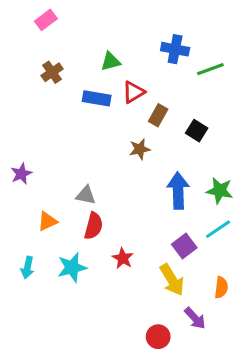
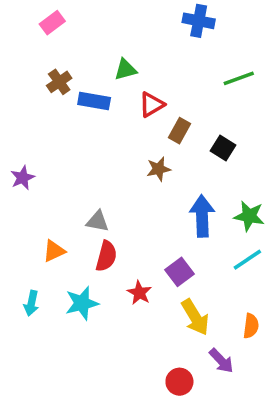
blue cross: (175, 49) -> (199, 21), moved
blue rectangle: (97, 98) -> (94, 101), moved
purple star: (21, 174) -> (23, 178), moved
purple square: (184, 246) -> (179, 272), moved

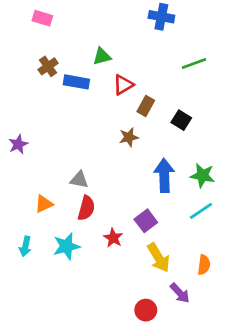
pink rectangle: (52, 23) -> (42, 18), turned 54

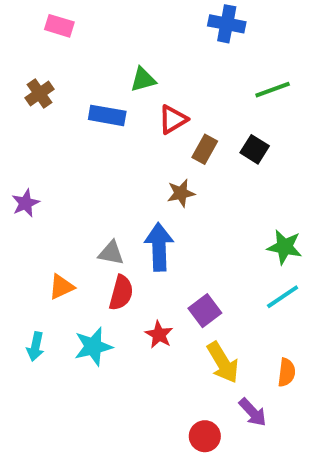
brown cross: (48, 66) -> (39, 94), moved
black square: (181, 120) -> (255, 149), moved
blue arrow: (164, 175) -> (159, 247), moved

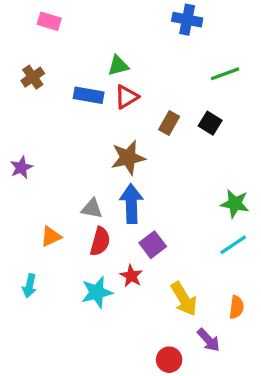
red triangle: (173, 119) -> (126, 97), moved
brown star: (181, 193) -> (128, 158), moved, size x1.5
purple square: (205, 311) -> (153, 245), moved
cyan star: (93, 347) -> (97, 292), moved

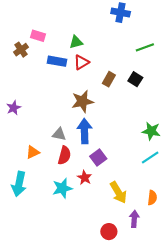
pink rectangle: (49, 21) -> (38, 36), moved
cyan arrow: (29, 286) -> (19, 184), size x1.6
purple arrow: (209, 340) -> (134, 219), turned -133

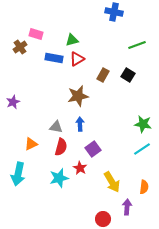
blue arrow: (85, 131) -> (80, 124), size x0.6

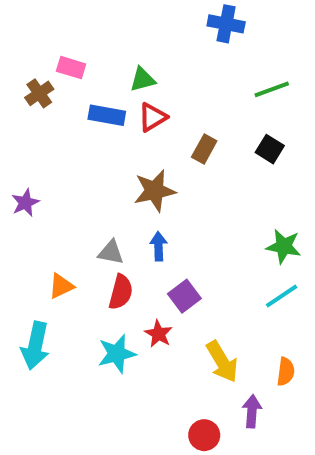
black square: (128, 75) -> (270, 149), moved

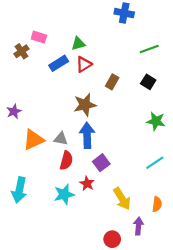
blue rectangle: (107, 115) -> (59, 63), turned -42
blue arrow: (158, 246) -> (87, 135), size x1.6
green star: (284, 246) -> (156, 121), moved
orange triangle: (61, 286) -> (34, 140), moved, size x1.5

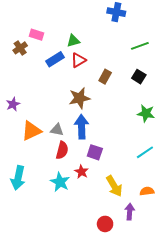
purple square: (101, 163) -> (95, 152), turned -35
cyan star: (64, 194) -> (60, 182), turned -30
orange semicircle: (157, 204) -> (147, 191), turned -104

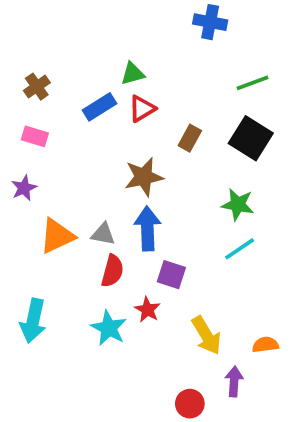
pink rectangle: (36, 35) -> (35, 136), moved
black square: (139, 77) -> (251, 138), size x1.6
green star: (146, 113) -> (238, 205), moved
cyan line: (145, 152) -> (240, 249), moved

